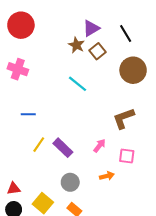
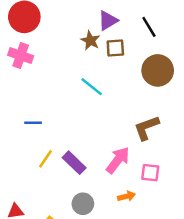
brown square: (97, 51) -> (115, 48), turned 35
pink cross: (18, 69) -> (21, 55), moved
pink arrow: (100, 146) -> (118, 160), size x1.6

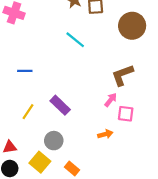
yellow line: (46, 159) -> (28, 112), moved
pink arrow: (118, 160) -> (111, 100), moved, size x0.6
gray circle: (83, 204) -> (54, 141), moved

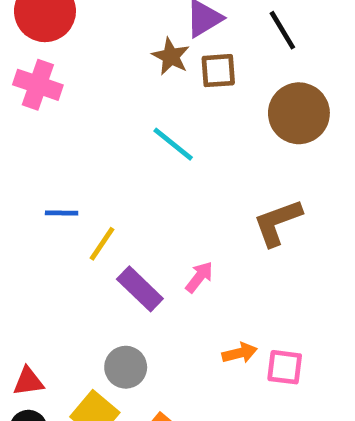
pink arrow: (111, 100) -> (199, 277), moved
yellow line: (28, 112) -> (102, 244), moved
pink square: (126, 114) -> (285, 367), moved

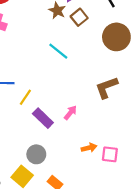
brown square: (218, 71) -> (79, 17), turned -35

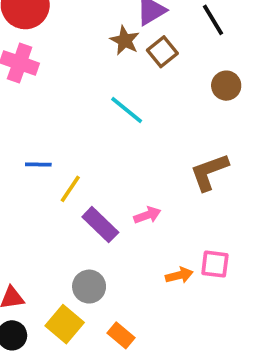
brown circle: (116, 37) -> (226, 86), size x0.6
pink arrow: (70, 113) -> (147, 215), turned 32
pink square: (110, 154) -> (215, 264), moved

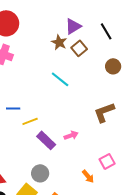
yellow line: (70, 189) -> (30, 121), turned 35
pink square: (215, 264) -> (107, 161), turned -35
orange arrow: (179, 275) -> (88, 176), moved, turned 64

